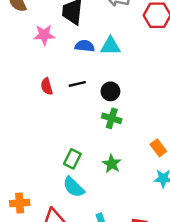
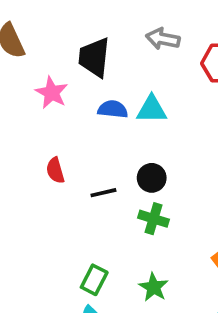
pink star: (44, 35) -> (52, 93), turned 30
black line: (77, 84) -> (103, 193), moved

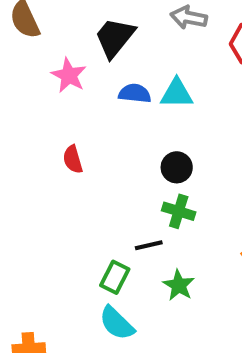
black trapezoid: (94, 57) -> (115, 37), turned 33
black line: (103, 193) -> (149, 245), moved

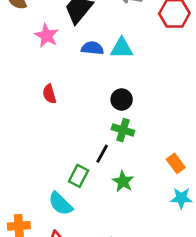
black line: (149, 245) -> (102, 154), turned -48
cyan semicircle: (117, 323) -> (60, 204), moved

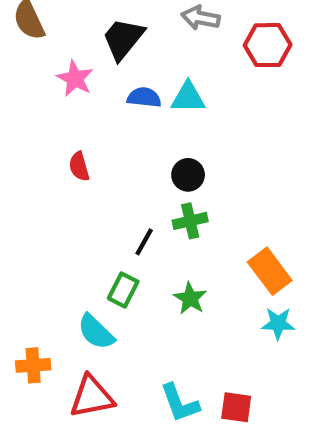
green cross: (123, 130) -> (190, 221), turned -30
black line: (102, 154) -> (144, 242), moved
orange rectangle: (176, 163) -> (270, 271), size x1.5

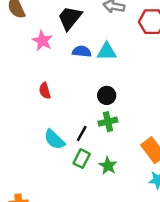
green rectangle: (123, 290) -> (82, 159), moved
cyan semicircle: (96, 332) -> (54, 139), moved

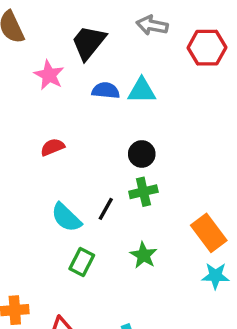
red semicircle: (45, 91) -> (53, 147), turned 84
green rectangle: (82, 159) -> (82, 262), moved

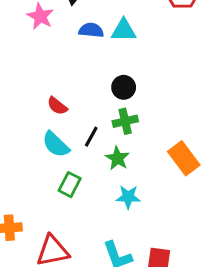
red semicircle: (53, 147) -> (57, 106), moved, turned -120
green star: (143, 255) -> (117, 158), moved
cyan star: (216, 276) -> (128, 197), moved

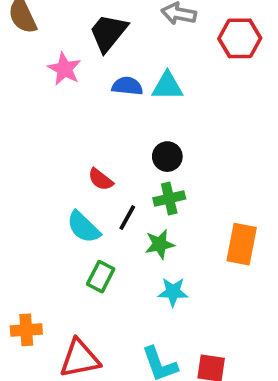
red semicircle: (57, 106) -> (101, 179), moved
green star: (117, 158) -> (160, 244), turned 30
orange rectangle: (184, 158) -> (242, 244), turned 48

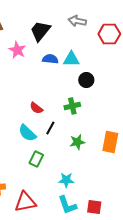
black circle: (167, 157) -> (86, 80), moved
green cross: (169, 198) -> (72, 106), moved
green star: (160, 244) -> (77, 142), moved
cyan star: (173, 292) -> (66, 180), moved

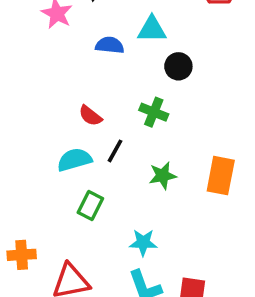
blue semicircle: (50, 59) -> (110, 45), moved
green cross: (72, 106) -> (154, 112), turned 35
cyan semicircle: (27, 133) -> (74, 160), turned 120

